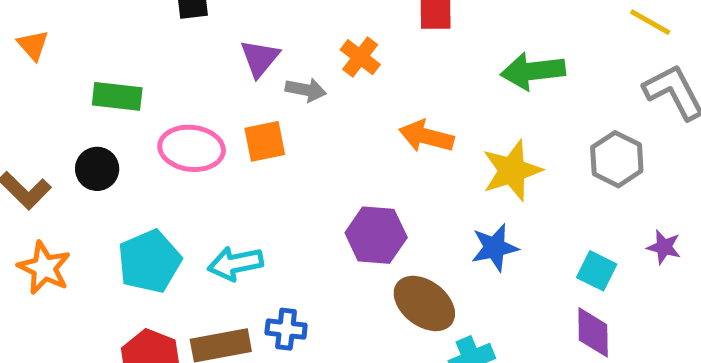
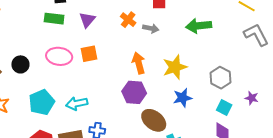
gray arrow: (306, 90) -> (151, 28), moved
green rectangle: (117, 96) -> (54, 19), moved
orange arrow: (426, 136) -> (139, 63), moved, turned 60
gray hexagon: (617, 159) -> (221, 78), moved
yellow star: (512, 170) -> (175, 67), moved

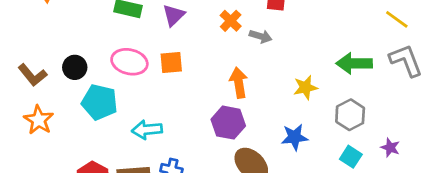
green arrow: (199, 26) -> (354, 63), moved
yellow star: (175, 67) -> (305, 87), moved, size x0.7
cyan pentagon: (42, 102) -> (100, 102), moved, turned 30

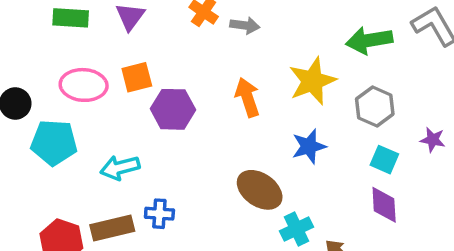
orange arrow: (239, 83) -> (247, 97), moved
yellow star: (305, 87) -> (312, 81), size x1.5
purple hexagon: (228, 123) -> (173, 109), moved

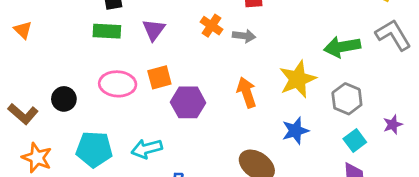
purple star: (433, 140) -> (393, 125), turned -30
cyan pentagon: (54, 142) -> (94, 149), moved
cyan square: (384, 160) -> (355, 141), turned 30

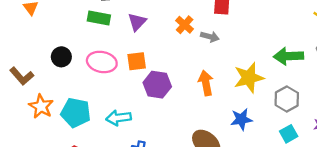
black circle: (64, 99) -> (61, 57), moved
orange star: (37, 158) -> (41, 106), moved

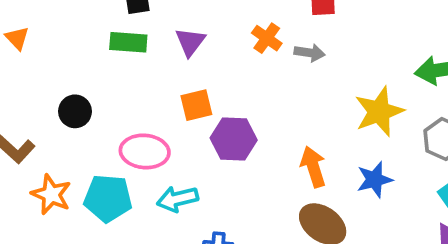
pink ellipse: (102, 62) -> (145, 151), moved
orange arrow: (206, 83) -> (313, 167), moved

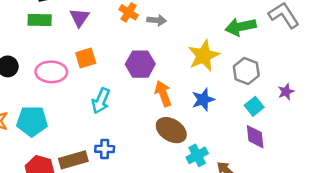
purple hexagon: (234, 139) -> (140, 64), moved
pink ellipse: (145, 151) -> (51, 72), moved
cyan arrow: (177, 199) -> (101, 101), moved, turned -50

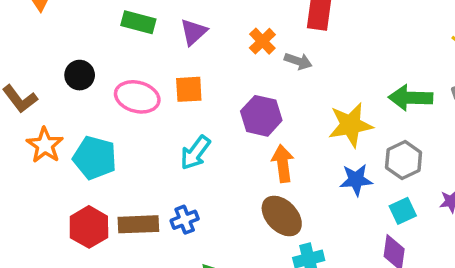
blue star: (203, 100) -> (356, 180), moved
blue cross: (105, 149) -> (185, 220), turned -36

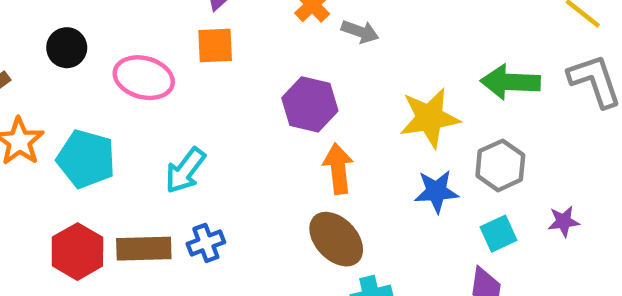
orange square: (189, 89) -> (215, 46), moved
cyan arrow: (195, 153) -> (185, 170), moved

